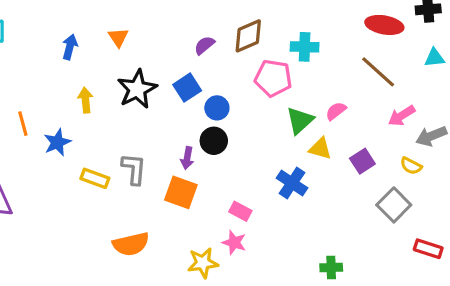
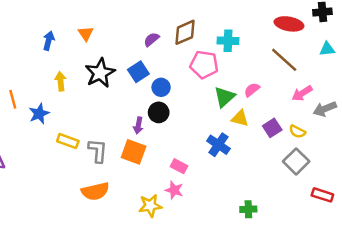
yellow semicircle: (411, 166) -> (297, 132), moved
gray L-shape: (134, 169) -> (98, 151), moved

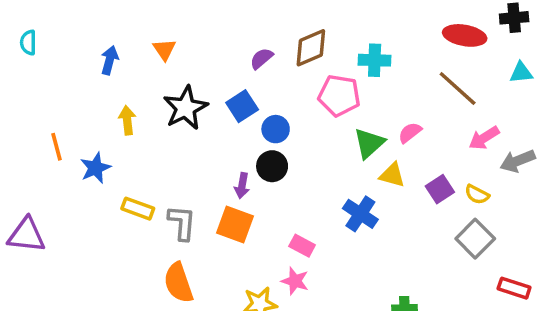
orange semicircle: (95, 191) -> (178, 283), turned 84

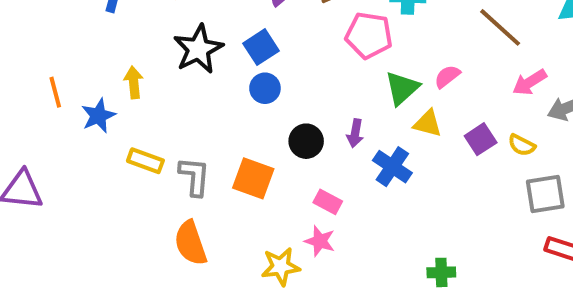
yellow arrow: (127, 120) -> (134, 82), moved
blue circle: (276, 129) -> (265, 88), moved
black circle: (272, 166) -> (306, 141), moved
purple arrow: (242, 186) -> (355, 133), moved
gray square: (475, 239) -> (545, 194), moved, turned 36

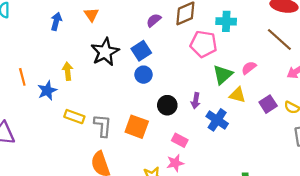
pink star: (320, 241) -> (175, 163), turned -30

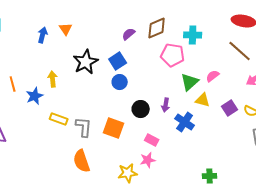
orange triangle: (91, 15) -> (66, 29), moved

